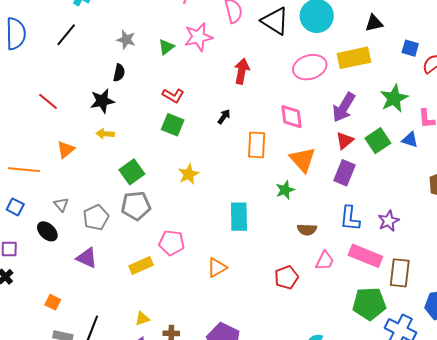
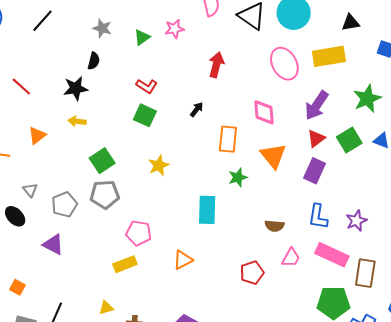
pink star: (198, 37) -> (174, 29), size x0.7
pink ellipse: (310, 67) -> (284, 64), turned 76
green star: (285, 190) -> (238, 177), moved
yellow rectangle: (141, 265) -> (125, 264), moved

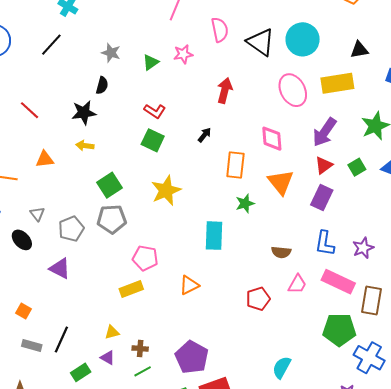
orange triangle: (37, 135) -> (45, 159), turned 30
green square: (349, 140) -> (357, 167), size x0.7
yellow star: (159, 165) -> (166, 191), size x1.4

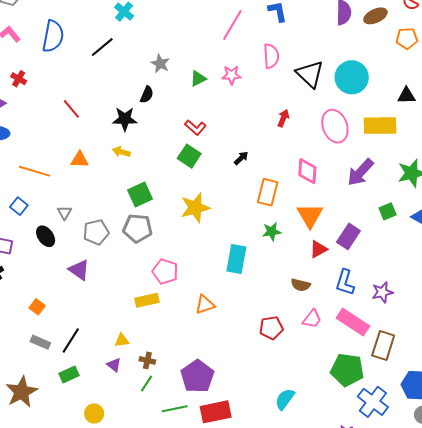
red arrow: (225, 91) -> (283, 118), moved, size x0.7
red triangle: (324, 165) -> (318, 249), moved
green line: (143, 371) -> (147, 383), turned -36
green rectangle: (81, 372) -> (69, 374), moved

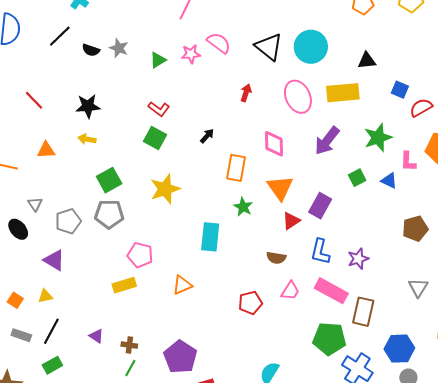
pink semicircle: (271, 56) -> (219, 43), moved, turned -45
black semicircle: (147, 95) -> (91, 50), moved, turned 90
green star: (272, 232) -> (243, 207), turned -30
yellow triangle: (122, 340) -> (45, 296), moved
purple triangle: (114, 365) -> (96, 336), moved

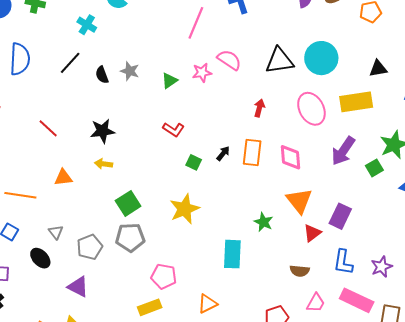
black triangle: (269, 47) -> (279, 61), turned -44
black semicircle: (91, 50) -> (102, 75), turned 54
green square: (155, 138) -> (194, 162), moved, size x0.7
orange rectangle: (236, 168) -> (252, 153), moved
green square: (357, 178) -> (374, 168), moved

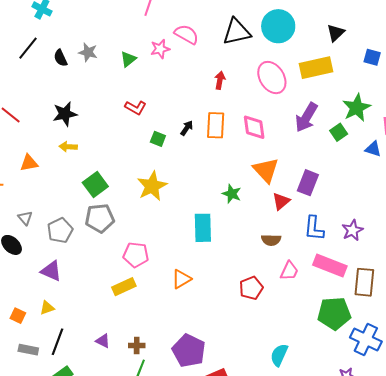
black triangle: (378, 69) -> (336, 33), turned -30

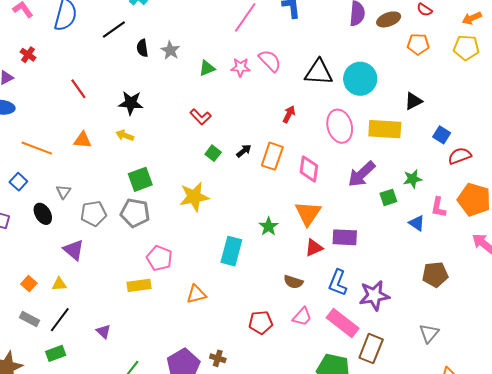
green star: (357, 108) -> (412, 179), size x0.7
purple rectangle: (308, 183) -> (345, 237), turned 55
purple star: (353, 230) -> (374, 295), size x1.4
brown cross: (137, 345) -> (218, 358), moved

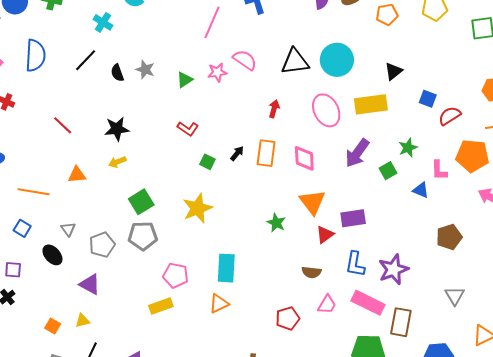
yellow arrow: (125, 135) -> (117, 162), turned -30
cyan rectangle: (231, 251) -> (226, 268), moved

